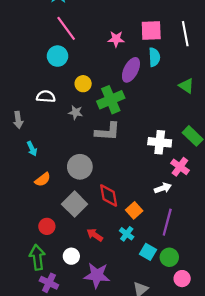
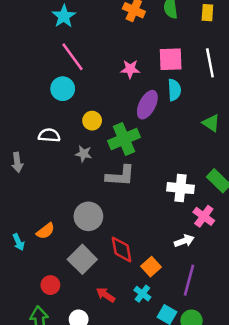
cyan arrow: (32, 149) -> (18, 242), moved

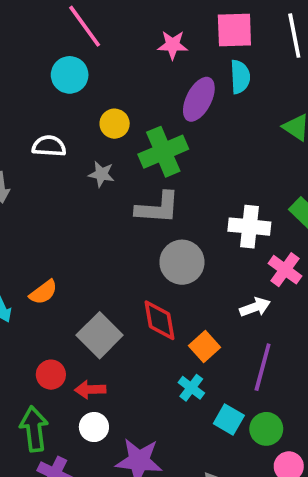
gray circle: (88, 216) -> (182, 262), moved
red arrow: (106, 295) -> (90, 390), moved, turned -36

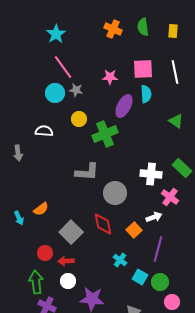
gray star: (101, 174) -> (76, 90), moved
gray L-shape: (158, 208) -> (87, 172), moved
orange square: (204, 346) -> (134, 230), moved

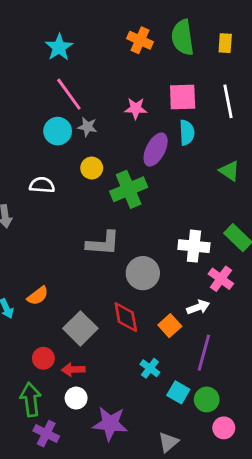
green semicircle: (143, 27) -> (183, 37), size x1.4

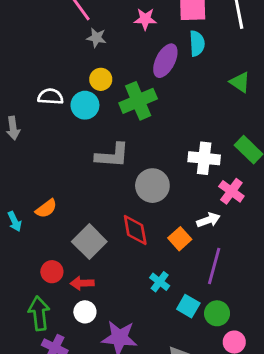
cyan circle: (58, 131) -> (85, 105), moved

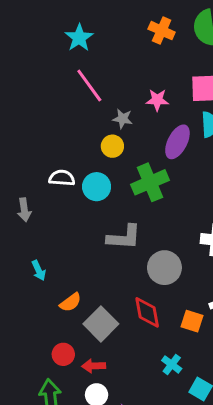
gray star: (96, 38) -> (123, 119), moved
yellow circle: (101, 79) -> (112, 146), moved
orange semicircle: (46, 209) -> (71, 302), moved
cyan arrow: (15, 221) -> (39, 271), moved
orange square: (180, 239) -> (192, 321), turned -30

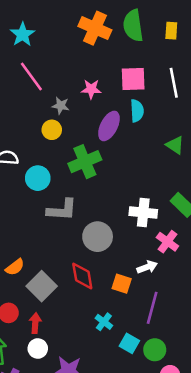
orange cross: (162, 31) -> (95, 28), size x1.4
cyan circle: (97, 187) -> (38, 178), moved
red arrow: (94, 366) -> (35, 323), turned 96

